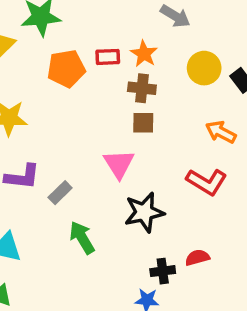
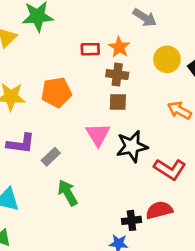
orange pentagon: (66, 69) -> (56, 92), moved
red L-shape: (207, 182) -> (170, 169), moved
black star: (144, 212) -> (132, 146), moved
red semicircle: (197, 258) -> (159, 210), size x1.4

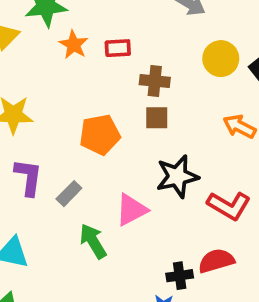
orange star: (119, 47) -> (74, 45), moved
orange pentagon: (56, 92) -> (100, 135), moved
pink triangle: (98, 134) -> (131, 210), moved, turned 36
purple L-shape: (21, 144) -> (28, 177), turned -88

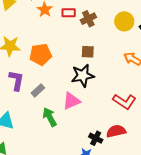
brown cross: (155, 81) -> (88, 19), moved, turned -35
orange pentagon: (100, 135) -> (41, 55), moved
black star: (177, 176) -> (83, 76), moved
black cross: (180, 276) -> (96, 138), turned 32

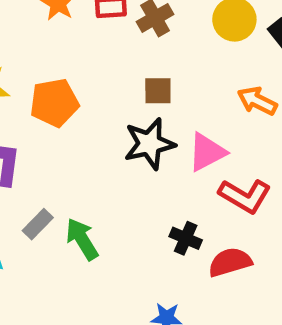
gray rectangle: (38, 90) -> (38, 224), moved
pink triangle: (71, 101) -> (207, 152), moved
black cross: (96, 138) -> (186, 238), moved

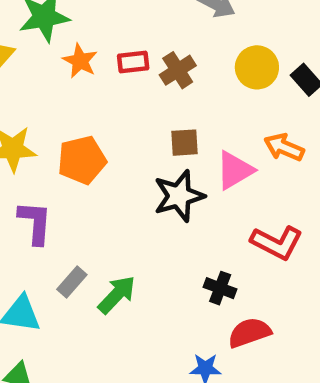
pink triangle: (207, 152) -> (235, 170), moved
green arrow: (82, 239) -> (117, 295), turned 78
red semicircle: (230, 262) -> (249, 333), moved

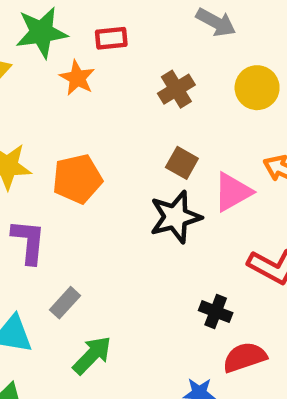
red rectangle: (133, 62) -> (111, 38), moved
brown square: (184, 143) -> (182, 163), turned 32
green arrow: (117, 295) -> (92, 355), moved

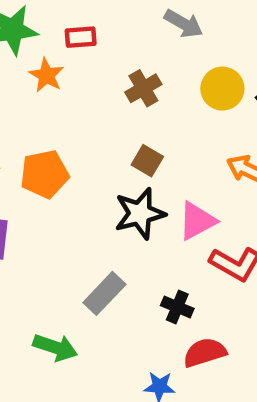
pink triangle: (233, 192) -> (197, 221), moved
gray rectangle: (65, 303) -> (104, 293), moved, size x1.4
green arrow: (92, 355) -> (55, 347), turned 63

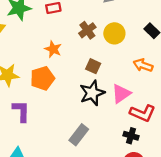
orange star: (46, 75) -> (53, 49), moved
yellow circle: (222, 89) -> (114, 33), moved
black cross: (177, 307) -> (131, 136), moved

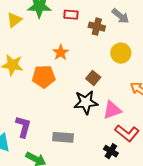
brown cross: (87, 30) -> (97, 27), moved, turned 35
purple L-shape: (21, 111) -> (23, 127), moved
gray rectangle: (79, 135) -> (63, 137), turned 42

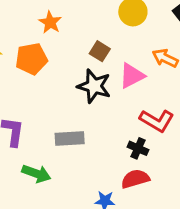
black star: (86, 102) -> (94, 86), turned 30
pink triangle: (112, 110) -> (132, 76), moved

